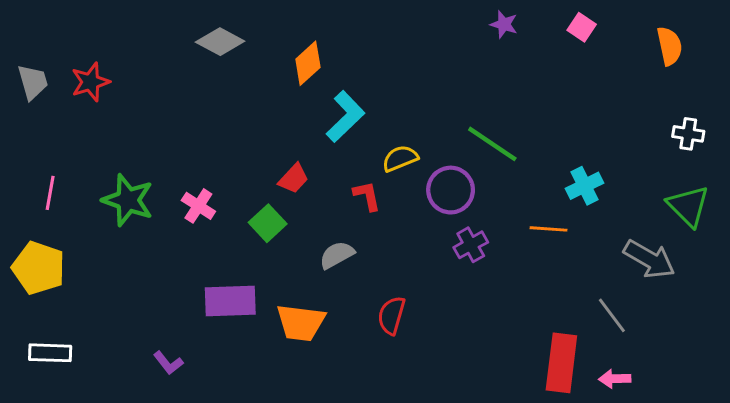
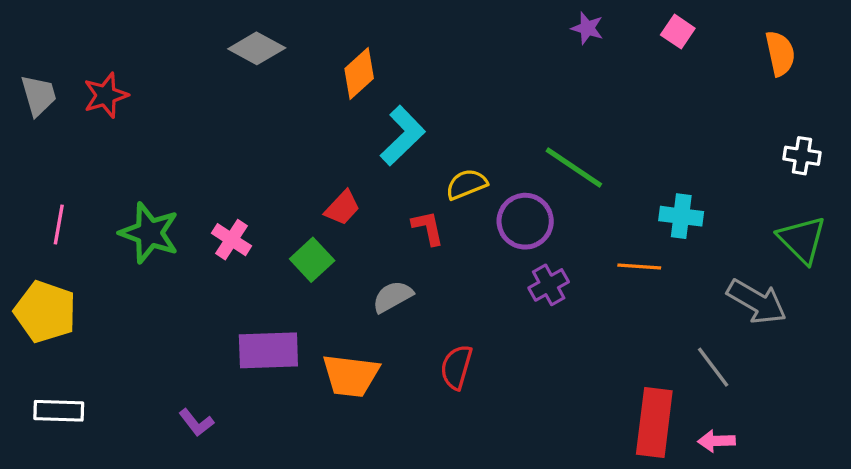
cyan cross: (585, 186) -> (681, 216), turned 33

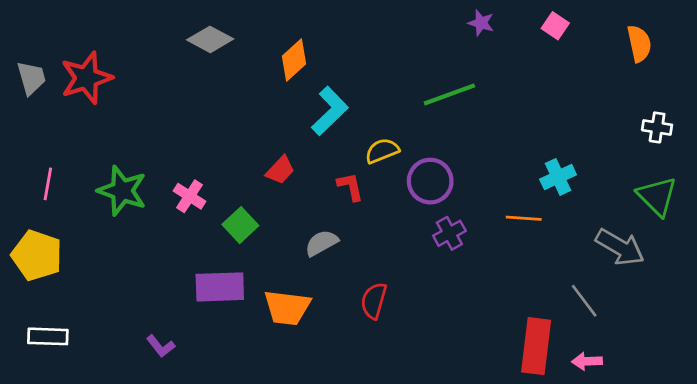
red star: (106, 95) -> (86, 78), size x1.4
green line: (574, 167) -> (449, 94), moved, turned -54
cyan cross: (681, 216) -> (558, 177), turned -32
green square: (312, 260) -> (240, 225), moved

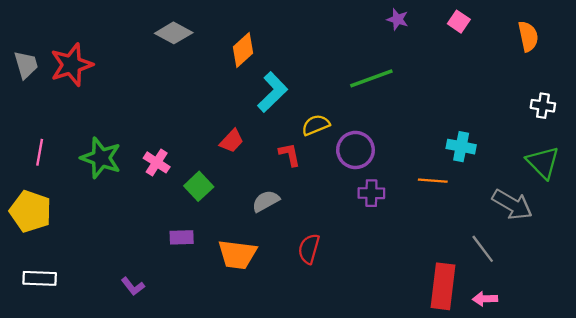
cyan cross: (558, 177) -> (461, 147), turned 36
purple cross: (449, 233) -> (371, 193), turned 30
purple rectangle: (220, 287) -> (182, 237), size x0.6

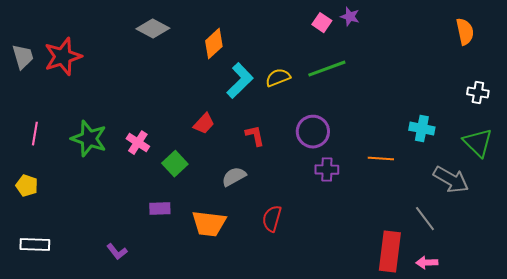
pink square: (459, 22) -> (322, 23), moved
yellow semicircle: (316, 125) -> (278, 78), moved
cyan cross: (461, 147) -> (422, 129), moved
yellow pentagon: (31, 211) -> (27, 186), size x0.6

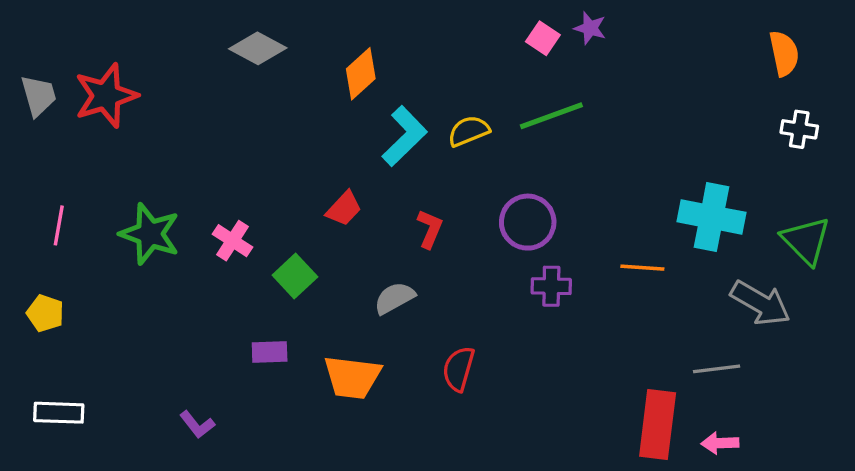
white cross: (478, 93) -> (799, 129), moved
cyan cross: (422, 129) -> (712, 217), size x1.5
red L-shape: (255, 136) -> (430, 229), turned 35
gray line: (425, 219) -> (717, 369), turned -60

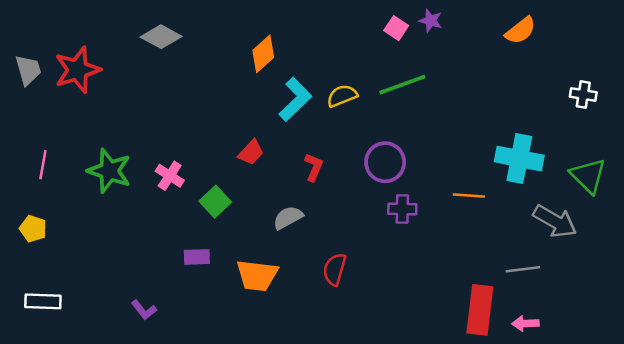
gray diamond: (258, 48) -> (161, 37), moved
orange semicircle: (784, 53) -> (521, 31), moved, turned 64

